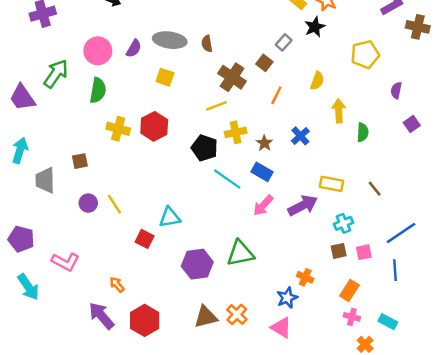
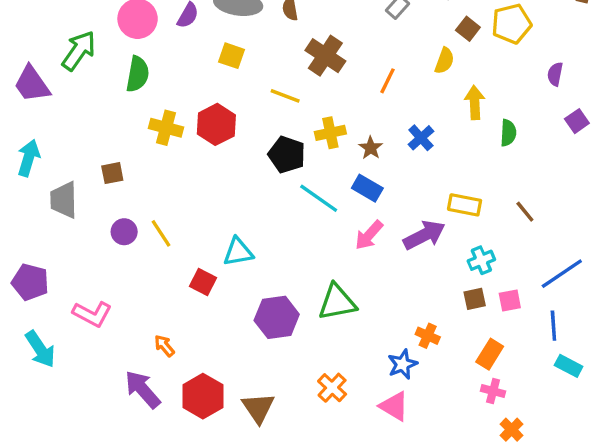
brown square: (264, 63) -> (468, 29), moved
yellow line: (216, 106) -> (285, 96), moved, turned 42
brown triangle: (206, 317) -> (258, 408), moved, turned -50
cyan rectangle: (388, 322) -> (569, 366), moved

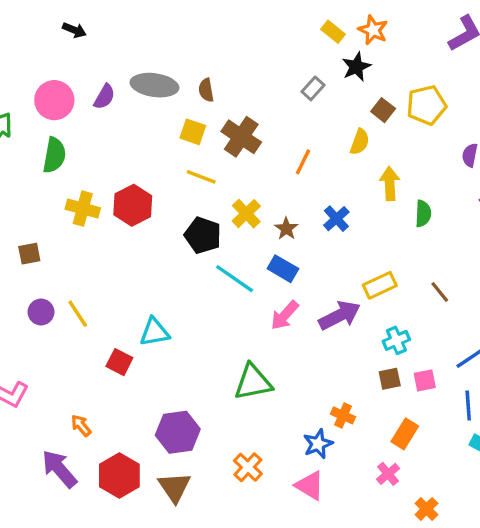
yellow square: (231, 56) -> (193, 132), moved
yellow cross: (330, 133) -> (246, 214), turned -32
yellow rectangle: (465, 205) -> (380, 285), turned -36
purple hexagon: (277, 317) -> (178, 432), moved
pink cross: (493, 391) -> (388, 474), moved, turned 35

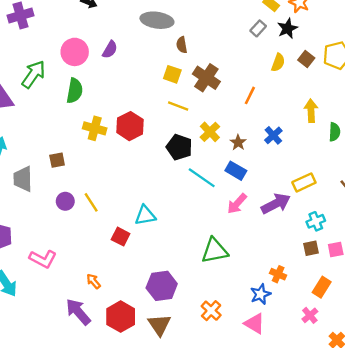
gray ellipse: (154, 85) -> (157, 20), moved
gray rectangle: (313, 88) -> (258, 28), moved
yellow semicircle: (360, 142) -> (278, 63), moved

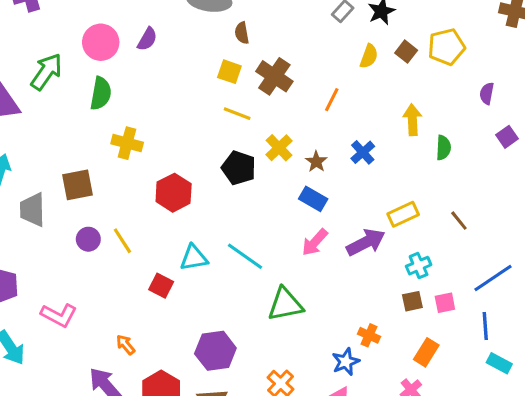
red hexagon: (130, 126) -> (174, 193), moved
brown square: (57, 160) -> (77, 185), size x1.5
cyan line: (202, 178) -> (245, 256), moved

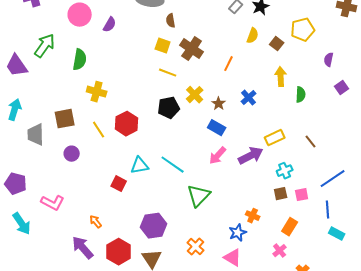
pink circle: (101, 42) -> (80, 15), moved
brown square: (406, 52) -> (277, 44), moved
black pentagon: (239, 168) -> (169, 108), turned -30
yellow line: (122, 241) -> (99, 130), moved
green triangle: (285, 304) -> (199, 196), turned -35

